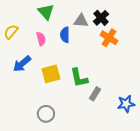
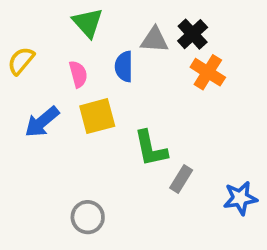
yellow square: (51, 74) -> (97, 116), moved

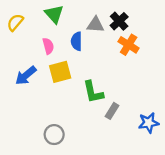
yellow semicircle: (21, 61) -> (15, 22), moved

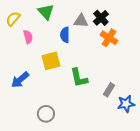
pink semicircle: (48, 46) -> (28, 37), moved
blue arrow: (26, 76) -> (20, 80), moved
gray rectangle: (112, 111) -> (109, 90), moved

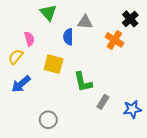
black cross: (101, 18) -> (130, 19), moved
yellow semicircle: (13, 19) -> (16, 57), moved
yellow square: (51, 61) -> (54, 64), turned 30
gray rectangle: (109, 90) -> (103, 102), moved

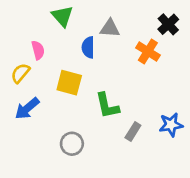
blue star: (132, 109) -> (171, 125), moved
gray circle: (48, 120) -> (72, 144), moved

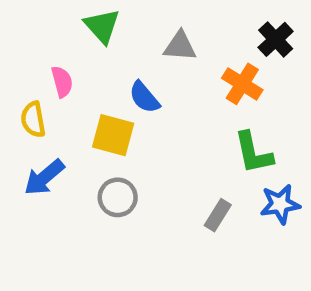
blue semicircle: (88, 47) -> (144, 97), moved, turned -40
yellow semicircle: (20, 73) -> (33, 120), turned -50
green L-shape: (107, 106) -> (253, 153), moved
gray circle: (72, 144) -> (118, 197), moved

